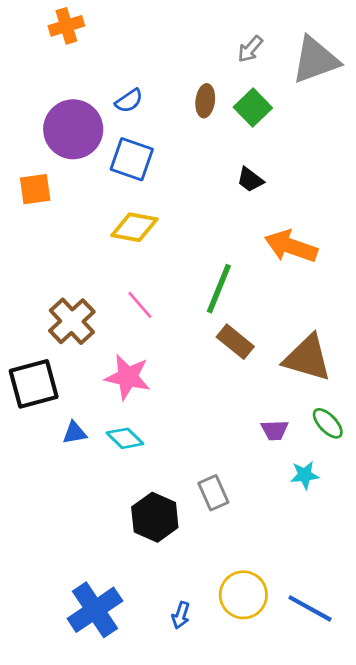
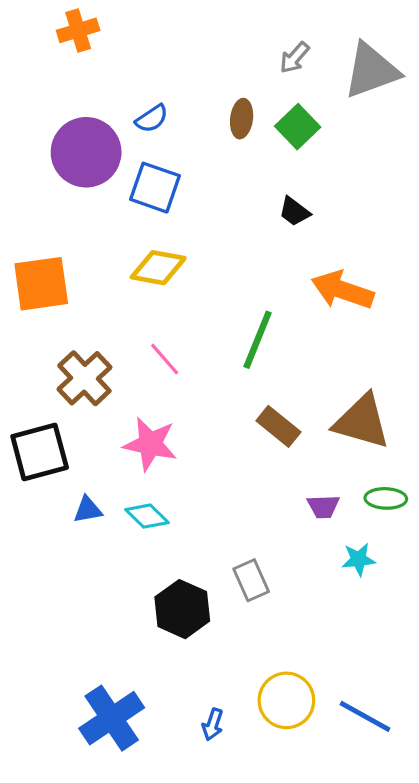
orange square: (35, 189) -> (41, 284), moved, size x1.5
brown rectangle: (235, 342) -> (278, 426), moved
green ellipse: (328, 423) -> (386, 498), turned -44

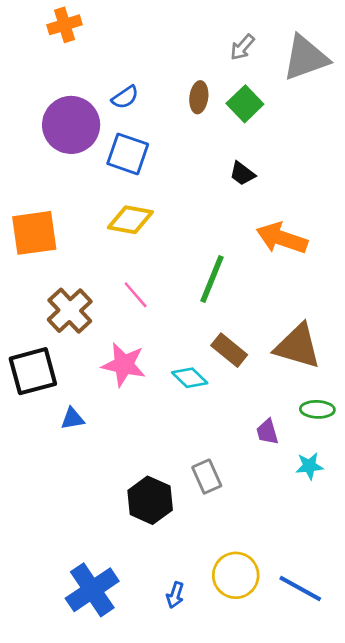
purple trapezoid: (323, 506) -> (267, 432), moved, turned 76
cyan diamond: (147, 516) -> (190, 378), moved
cyan star: (359, 559) -> (309, 466), moved

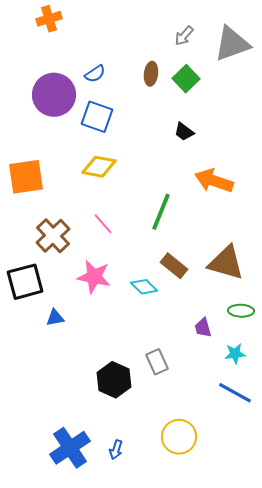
blue line: (300, 588) -> (235, 393), moved
blue arrow: (175, 595) -> (116, 450), moved

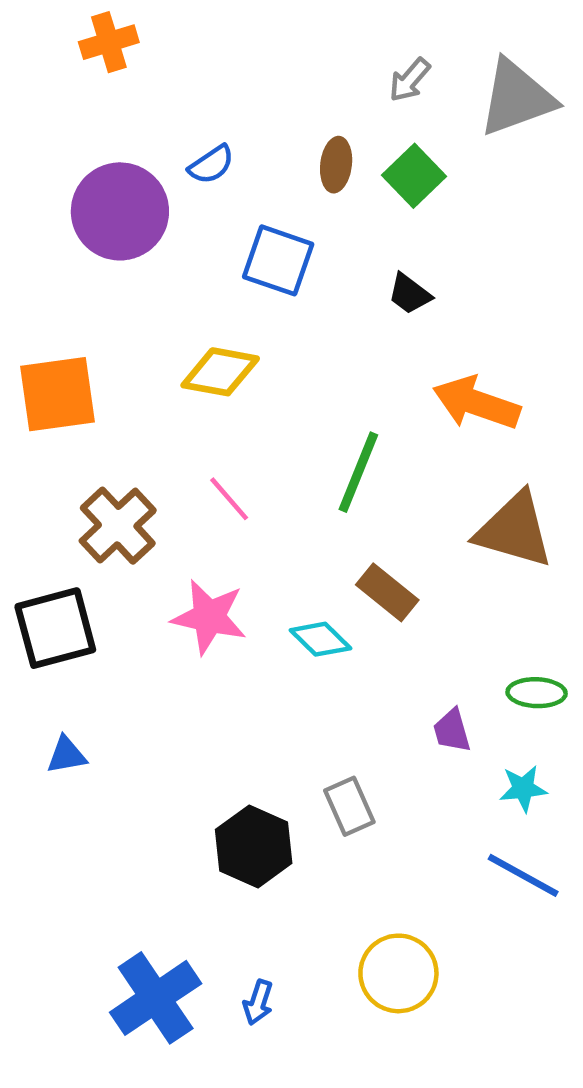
blue square: (97, 117) -> (278, 260), moved
brown triangle: (226, 263) -> (514, 530), moved
blue triangle: (55, 318) -> (66, 755), moved

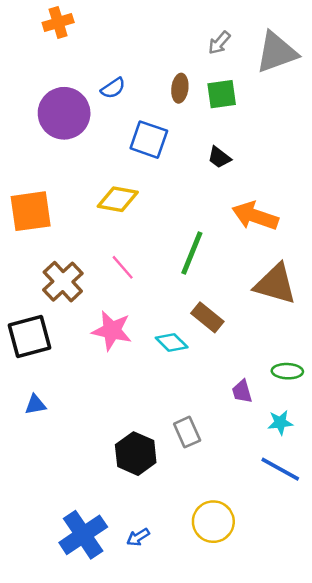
green square: (414, 176) -> (222, 94), turned 36
blue arrow: (258, 1002) -> (138, 537), turned 40

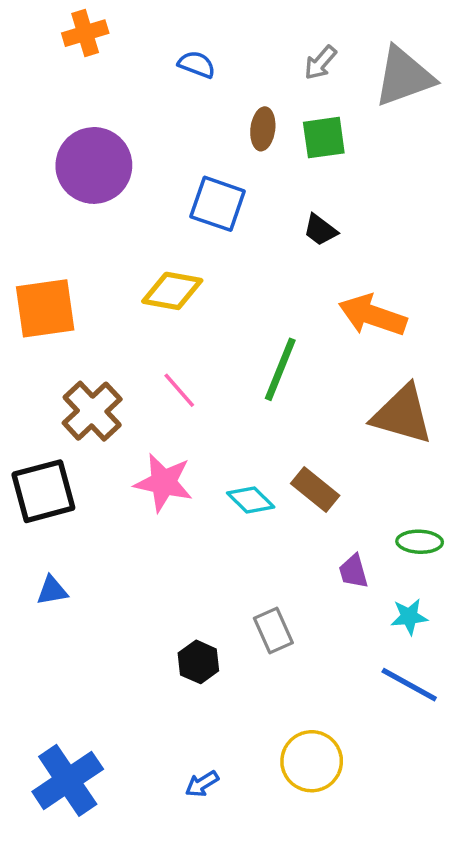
blue semicircle: (113, 88) -> (197, 64), moved, turned -125
brown rectangle: (207, 317) -> (315, 489), moved
black hexagon: (136, 454) -> (198, 662), size x0.7
blue cross: (83, 535) -> (68, 780), moved

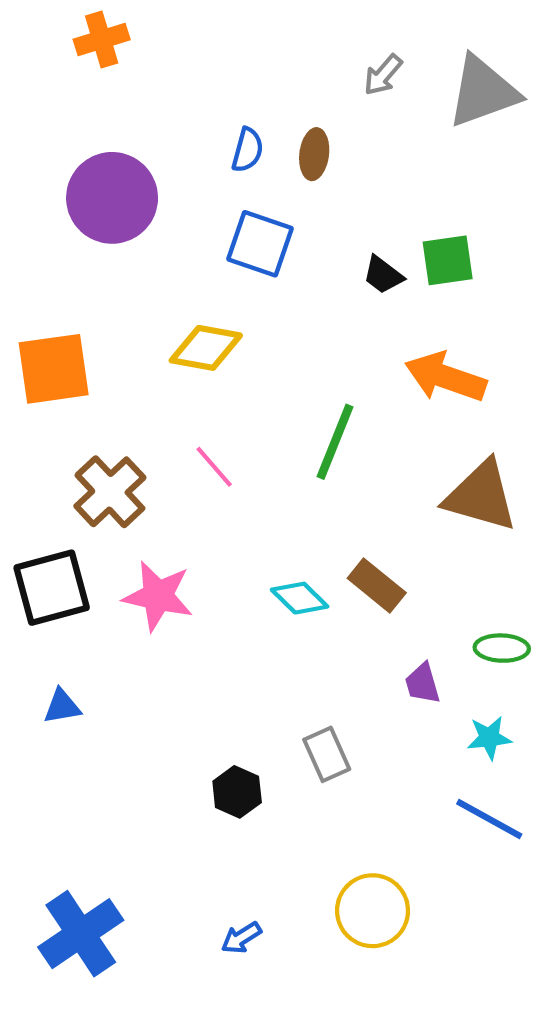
blue semicircle: (197, 64) -> (247, 150), moved, turned 84
green square: (324, 138) -> (448, 260), moved
pink star: (164, 483) -> (158, 596), moved

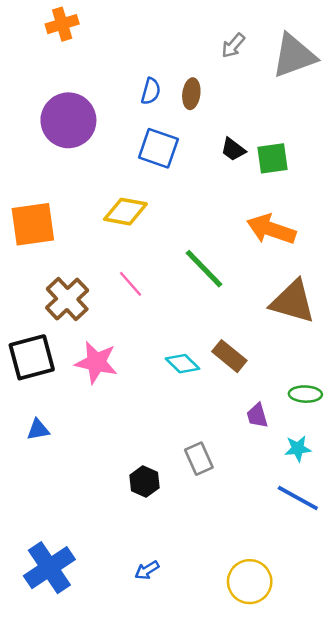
black trapezoid: (383, 275) -> (233, 149), moved
green line: (335, 442) -> (204, 269), turned -66
yellow circle: (373, 911) -> (250, 582), moved

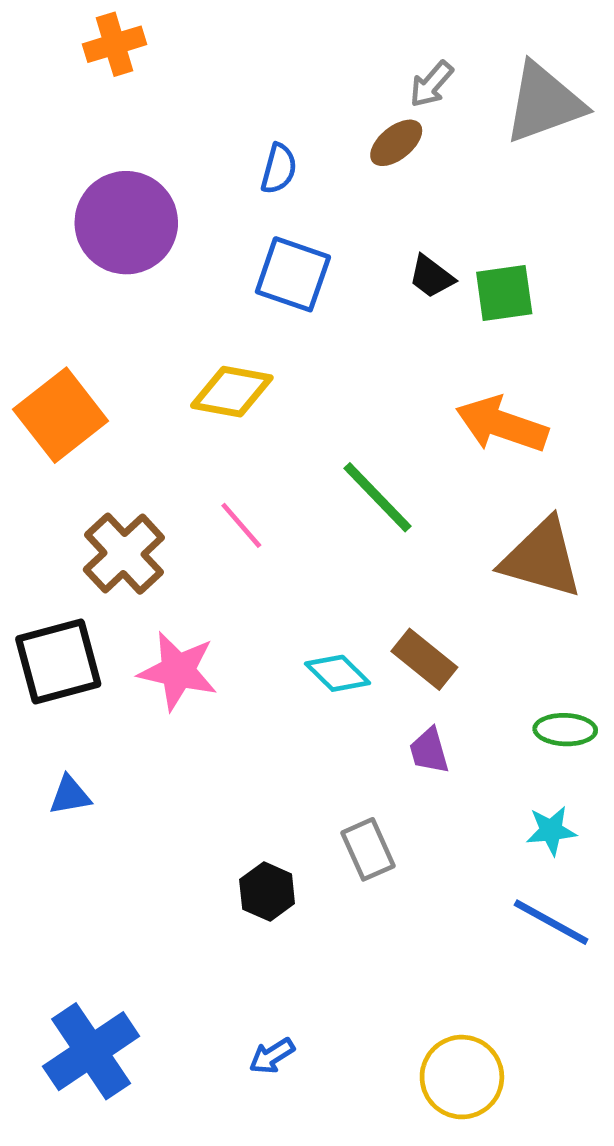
brown ellipse: (191, 94) -> (396, 143), moved, turned 44
orange square: (33, 224) -> (61, 415), turned -30
purple trapezoid: (257, 416) -> (429, 751), moved

